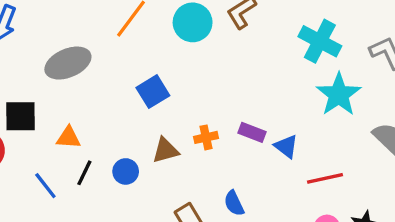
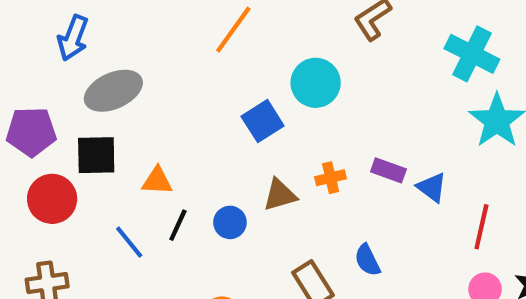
cyan circle: (193, 22) -> (316, 83), moved
gray ellipse: (68, 63) -> (113, 91), moved
red line: (325, 178) -> (481, 227), turned -64

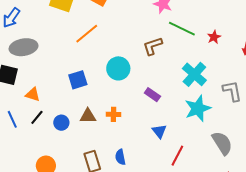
blue square: (263, 121) -> (78, 80), moved
purple rectangle: (388, 170) -> (152, 95), moved

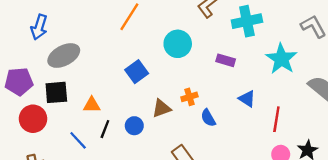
cyan cross: (194, 74) -> (247, 21), moved, turned -35
blue semicircle: (120, 157) -> (208, 118), moved

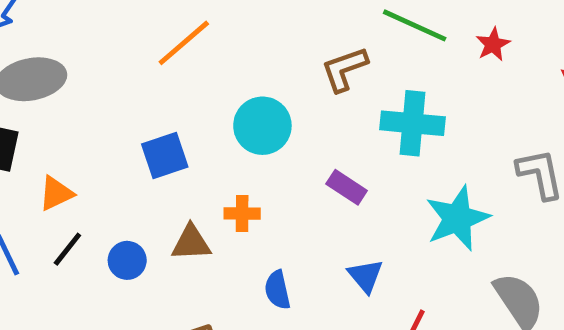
orange cross: (189, 97) -> (242, 214), moved
orange triangle: (92, 105) -> (56, 193), turned -42

